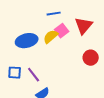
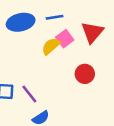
blue ellipse: (27, 41) -> (21, 22), moved
red circle: (91, 58) -> (85, 74), moved

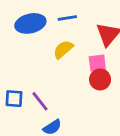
pink square: (65, 39) -> (97, 63), moved, turned 30

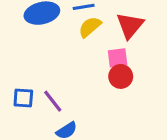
yellow semicircle: (63, 49) -> (90, 27), moved

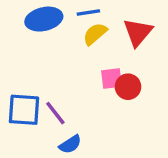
pink square: (118, 58) -> (111, 78), moved
blue square: (23, 98) -> (24, 110), size x1.5

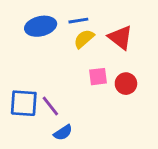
red triangle: (138, 32) -> (120, 37), turned -32
red circle: (128, 87) -> (126, 84), moved

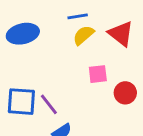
blue ellipse: (41, 26) -> (23, 34), moved
red circle: (126, 84) -> (125, 93), moved

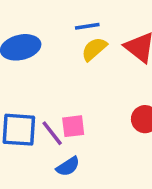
pink square: (98, 74) -> (73, 126), moved

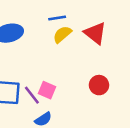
pink square: (73, 126) -> (47, 90), turned 30

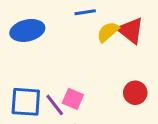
yellow semicircle: (62, 34) -> (108, 32), moved

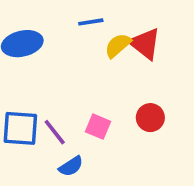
pink square: (73, 99) -> (98, 127), moved

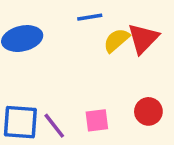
red triangle: (145, 44) -> (143, 39), turned 36
pink square: (98, 127) -> (97, 120), turned -30

